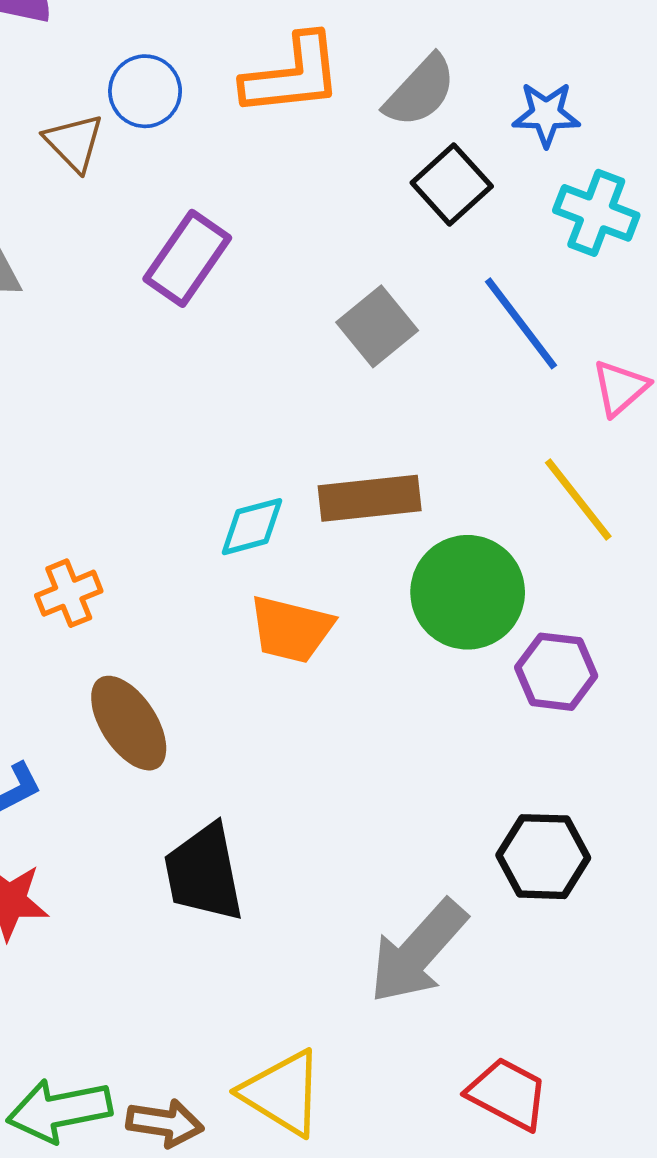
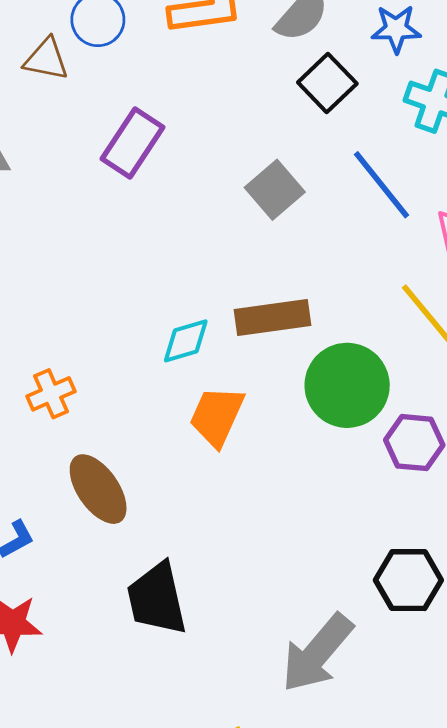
brown triangle: (74, 143) -> (46, 59), turned -33
orange trapezoid: (291, 629) -> (217, 416), turned 102

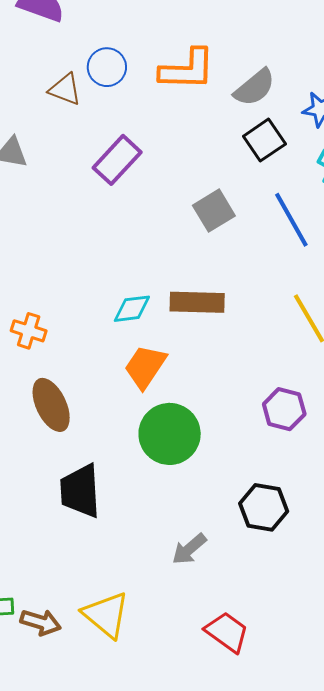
green circle: (347, 385) -> (170, 434), moved
orange cross: (51, 394) -> (29, 331), turned 32
gray arrow: (317, 653) -> (189, 549), size x0.6

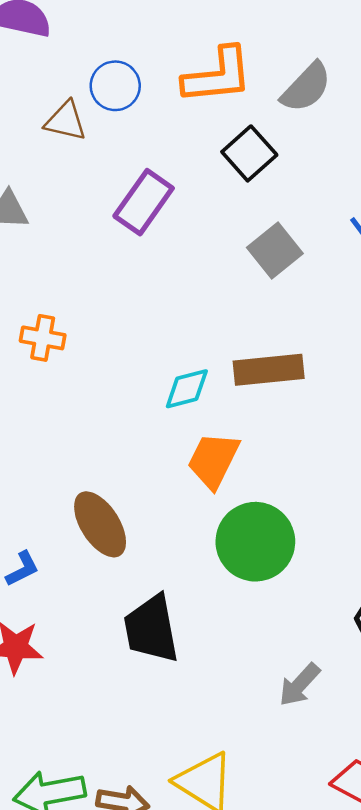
black square: (264, 140) -> (249, 153), moved
orange cross: (29, 331) -> (43, 338), moved

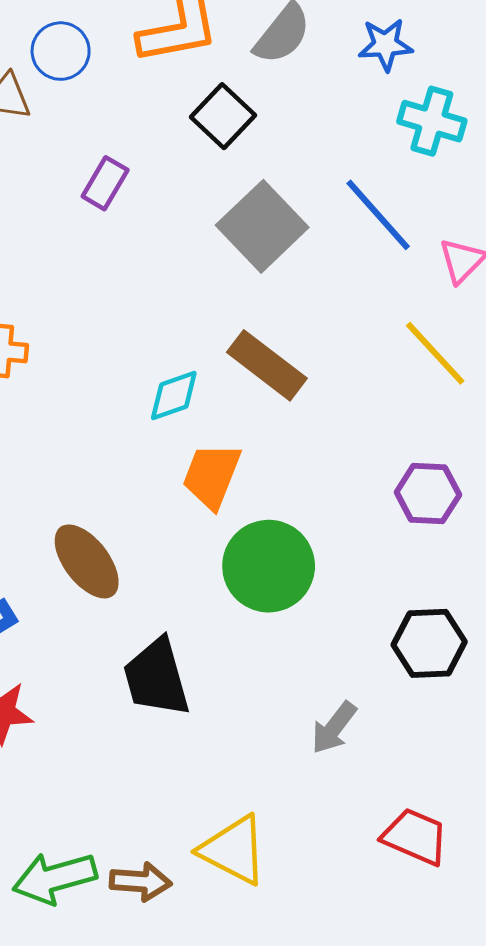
purple rectangle: (144, 202) -> (105, 183), size x0.7
gray square: (275, 250) -> (262, 226), size x1.4
brown rectangle: (269, 370) -> (267, 365), turned 48

